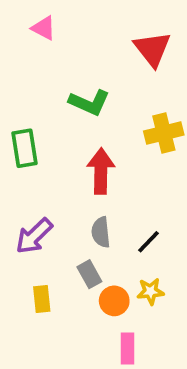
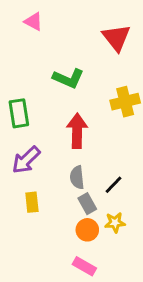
purple arrow: (34, 236) -> (26, 160), moved
gray rectangle: (89, 274) -> (87, 204), moved
yellow rectangle: (42, 299) -> (32, 202), moved
pink rectangle: (128, 349) -> (84, 266), moved, turned -60

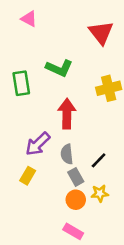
green rectangle: (19, 113) -> (21, 83), moved
purple arrow: (26, 160) -> (38, 144), moved
yellow rectangle: (32, 202) -> (28, 176), turned 36

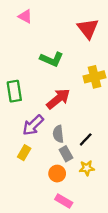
green rectangle: (21, 83) -> (14, 91), moved
red arrow: (67, 114) -> (58, 99), turned 50
orange circle: (76, 200) -> (57, 174), moved

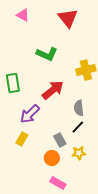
red triangle: (88, 28) -> (68, 18), moved
gray semicircle: (58, 134) -> (79, 108), moved

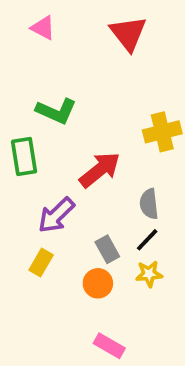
green L-shape: (47, 54) -> (56, 111), moved
gray rectangle: (60, 140) -> (107, 249), moved
yellow star: (79, 153) -> (149, 274), moved
orange circle: (52, 158) -> (98, 283), moved

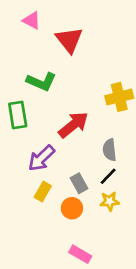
red triangle: (128, 33) -> (69, 40), moved
yellow rectangle: (41, 262) -> (43, 192), moved

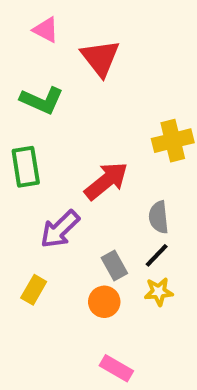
green L-shape: (41, 82) -> (42, 100), moved
yellow rectangle: (43, 192) -> (34, 290), moved

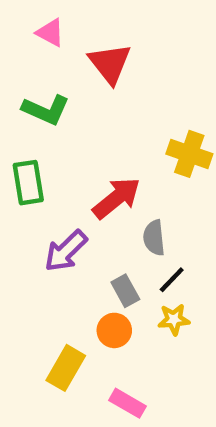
yellow cross: (173, 141) -> (189, 154), turned 33
gray semicircle: (159, 217) -> (154, 238), moved
yellow rectangle: (34, 290) -> (66, 368), moved, size x1.4

